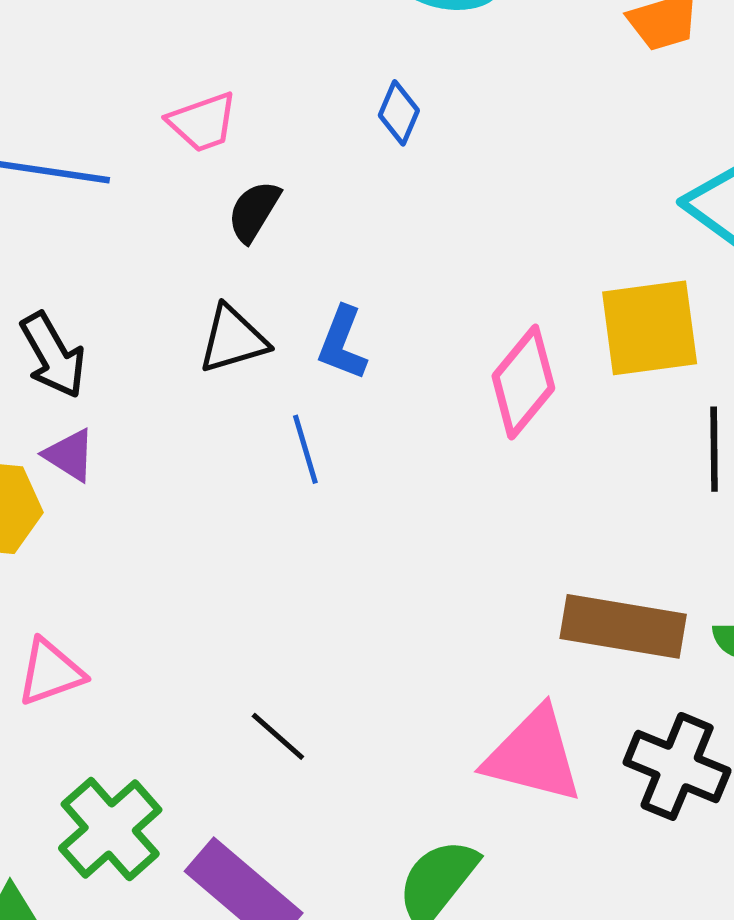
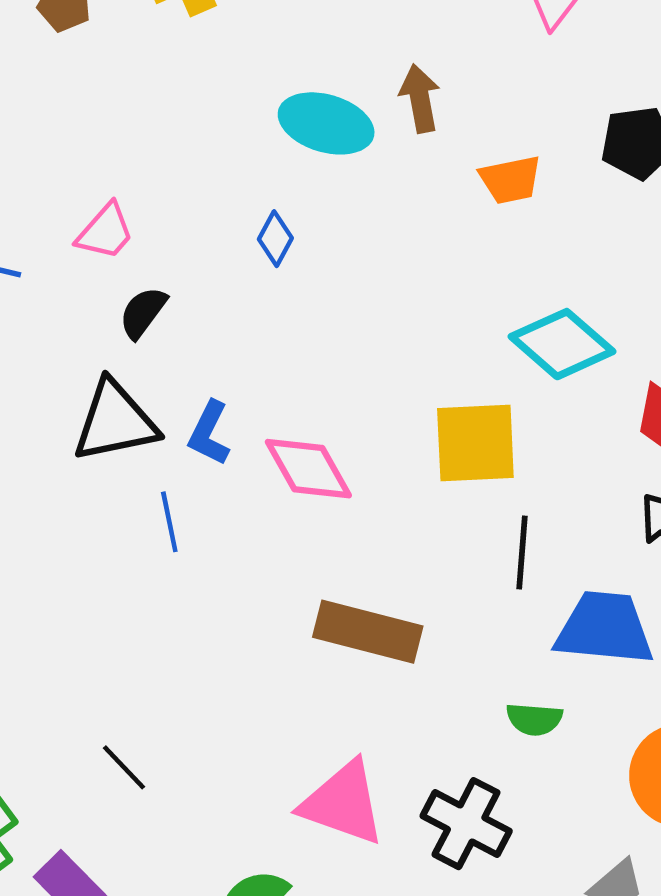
pink trapezoid: (203, 122) -> (105, 232), turned -34
black triangle: (233, 339) -> (115, 421), size x1.4
pink diamond: (523, 382) -> (308, 469), moved, turned -74
brown rectangle: (623, 626) -> (368, 632), moved

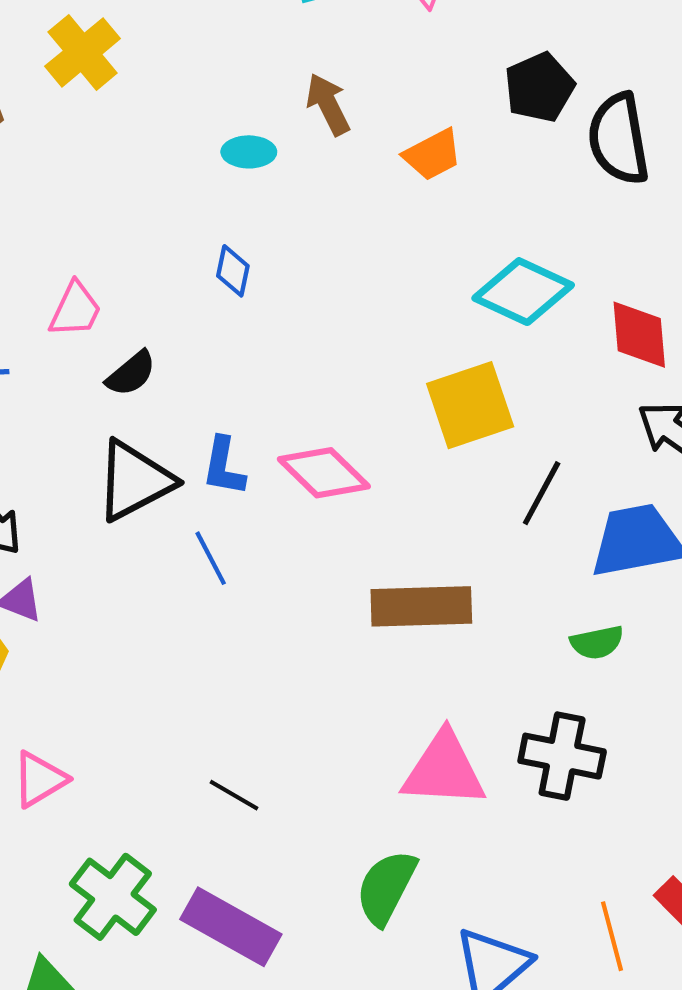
cyan ellipse: (326, 123) -> (249, 152), size x0.6
black semicircle: (143, 313) -> (131, 374), turned -150
black line: (522, 552) -> (542, 493), turned 40

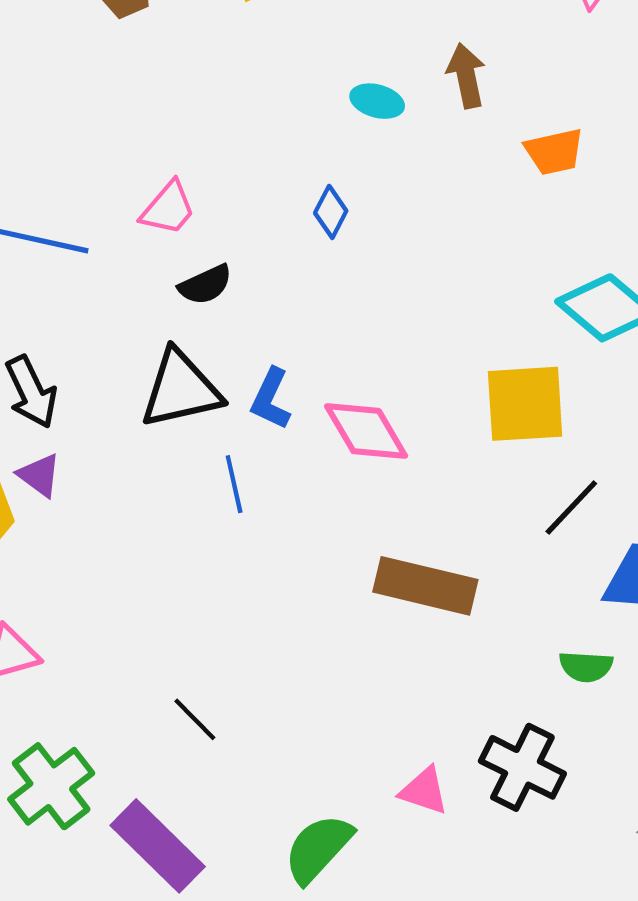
pink triangle: (444, 770) -> (424, 791), moved, size x0.6

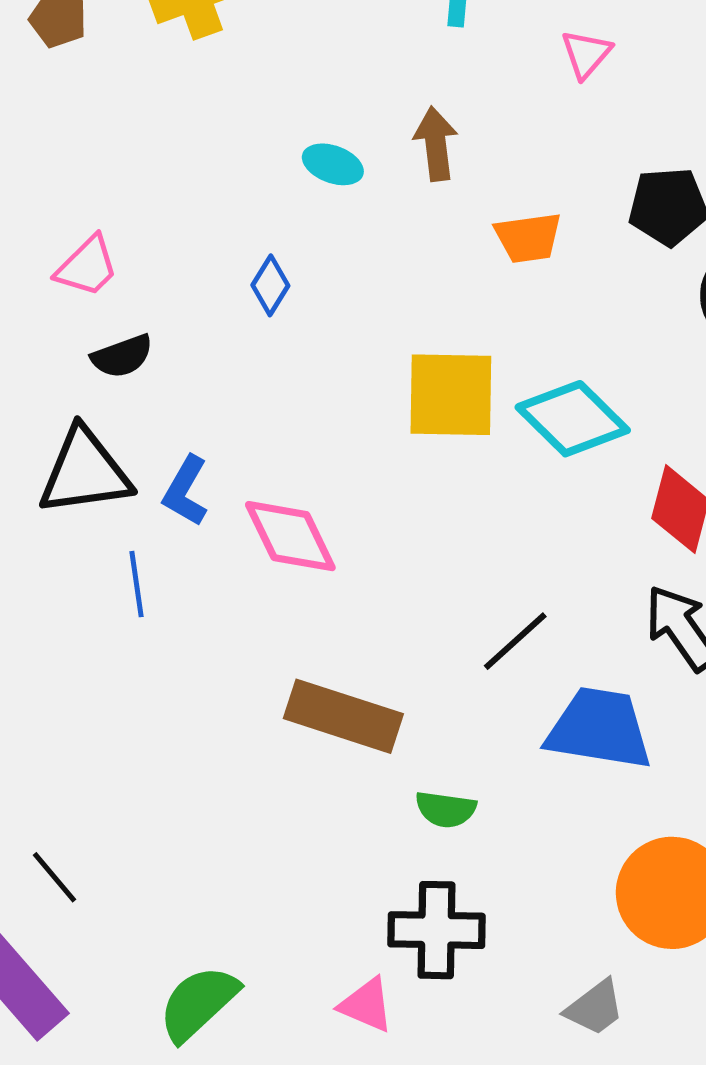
yellow square: (525, 404) -> (451, 395), moved
green semicircle: (586, 667) -> (446, 809), moved
black line: (195, 719) -> (55, 877), moved
black cross: (522, 767) -> (436, 930), turned -30
pink triangle: (424, 791) -> (366, 1005), moved

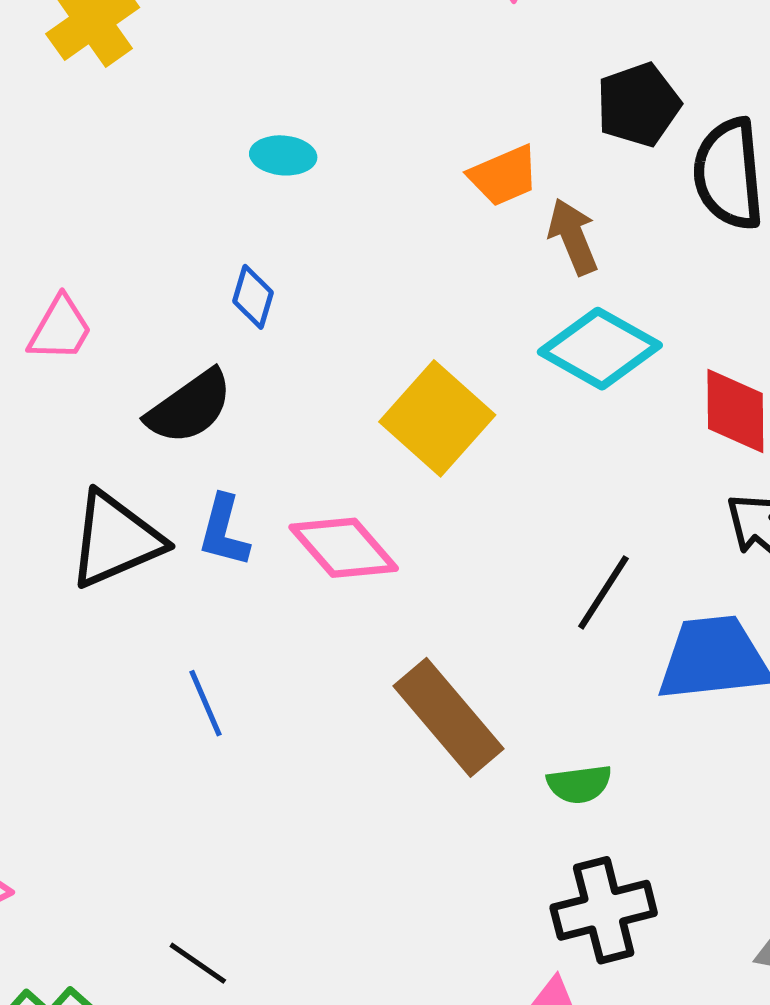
brown arrow: (436, 144) -> (573, 237), moved
black semicircle: (122, 356) -> (190, 407), moved, size x1.4
yellow square: (451, 395) -> (437, 418), moved, turned -34
blue line: (136, 584) -> (206, 703), moved
brown rectangle: (343, 716) -> (448, 717), turned 47

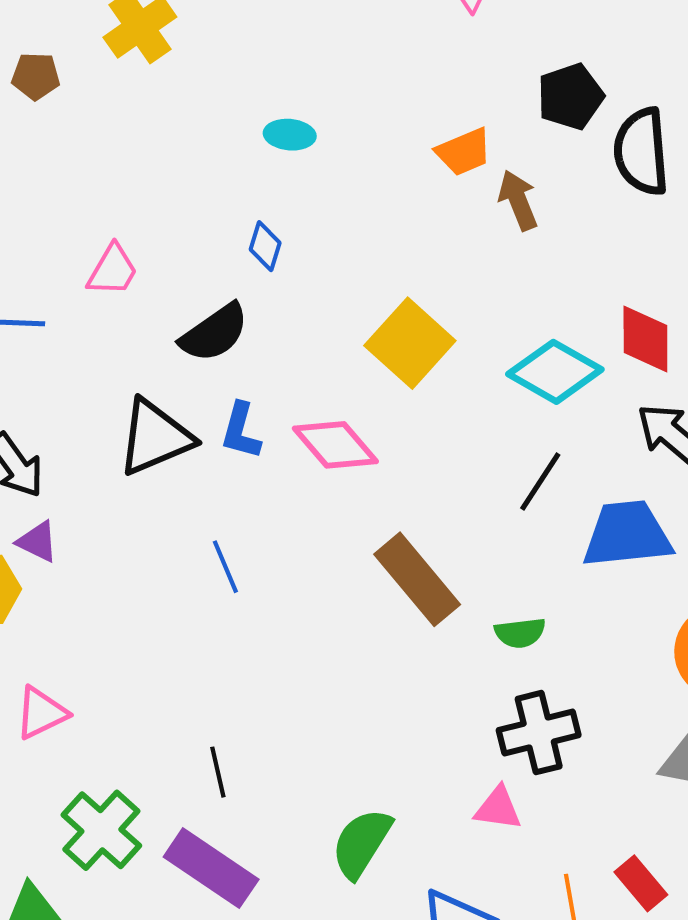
cyan diamond: (600, 349) -> (555, 372), moved
black line: (198, 963) -> (218, 772), turned 42

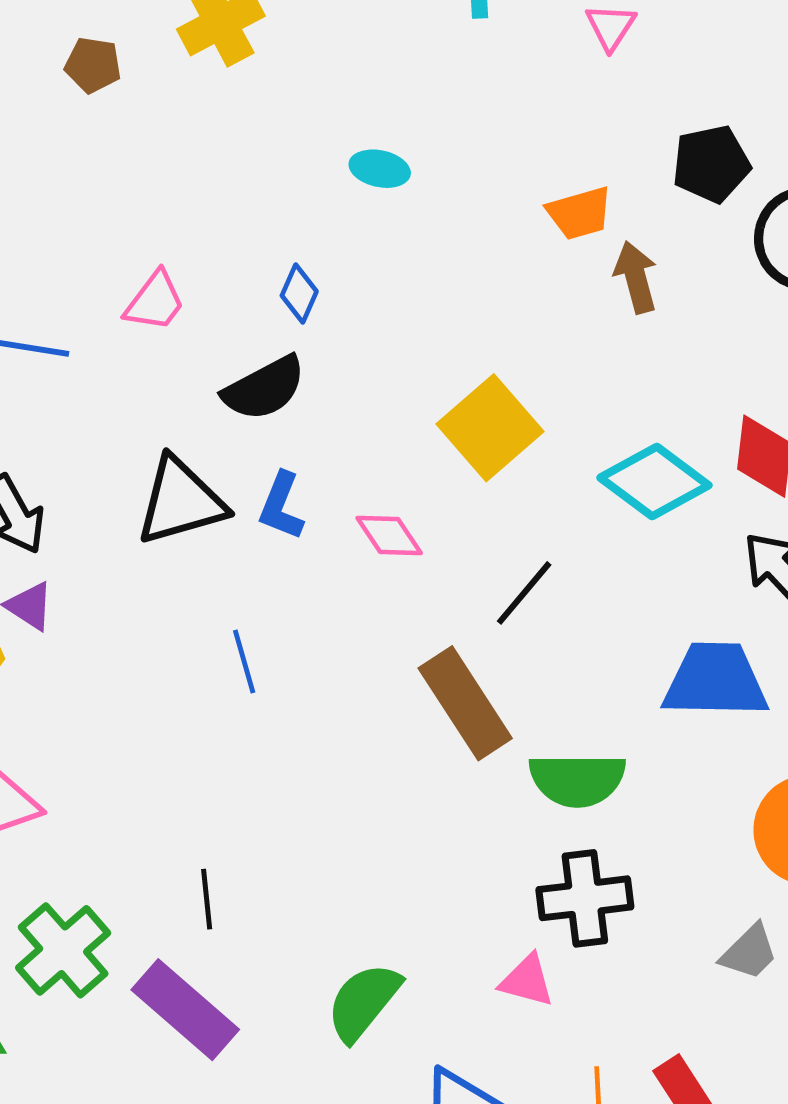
blue diamond: (265, 246) -> (299, 293), moved
pink diamond: (335, 445) -> (389, 535), size x0.7
black line: (540, 481) -> (524, 593), moved
green semicircle: (520, 633) -> (577, 780), size x1.6

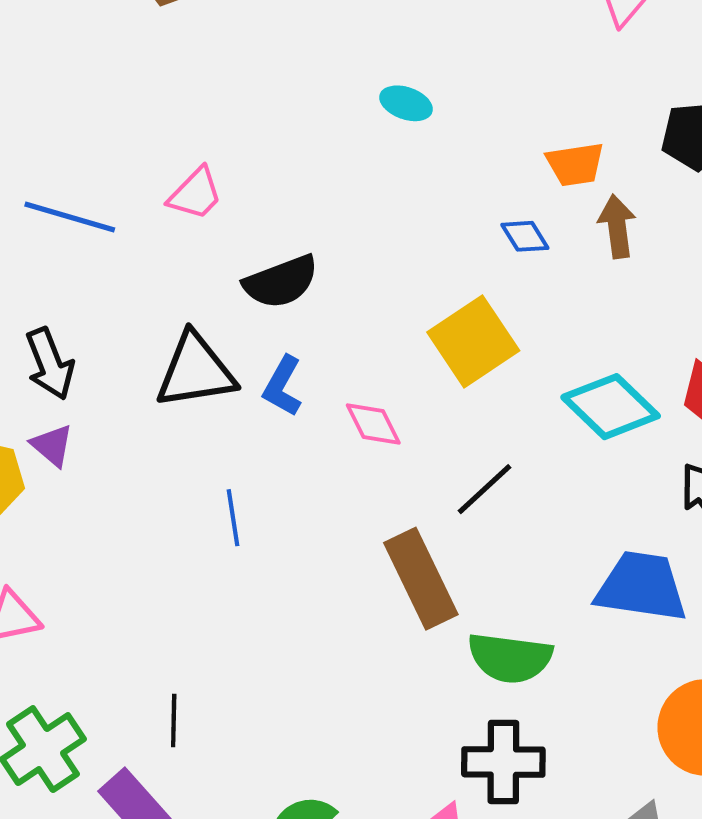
blue diamond: (299, 293) -> (525, 236), moved, turned -63

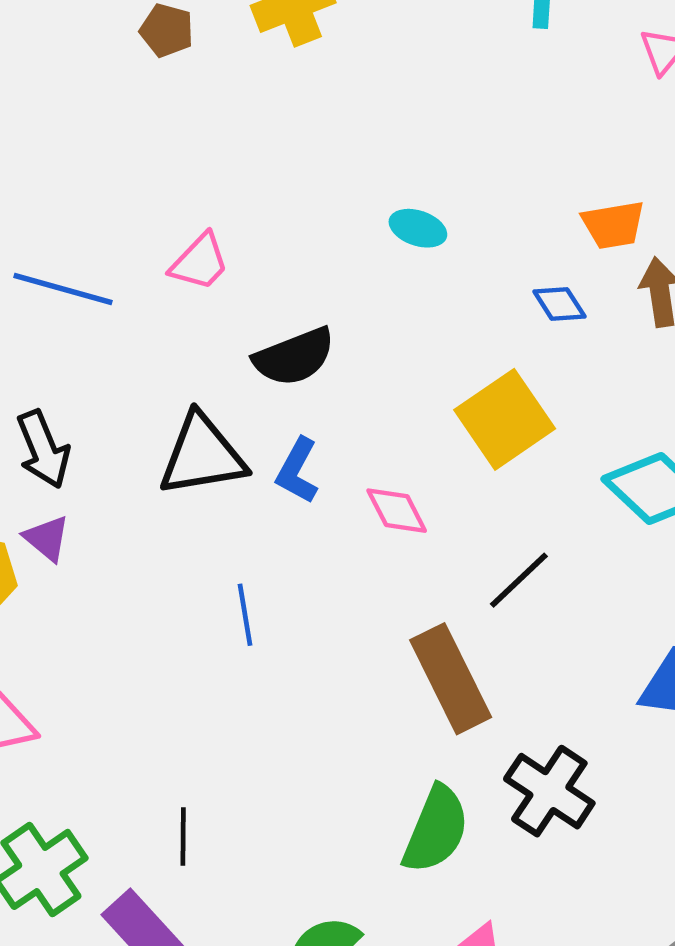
cyan ellipse: (406, 103) -> (418, 228), moved
green semicircle: (510, 658) -> (436, 829), moved, turned -74
black cross: (503, 762) -> (549, 791), moved, turned 34

